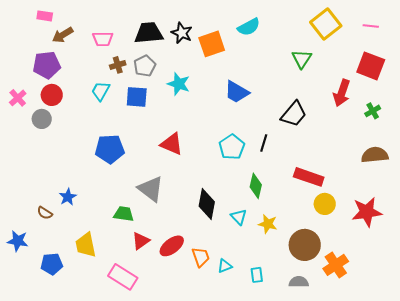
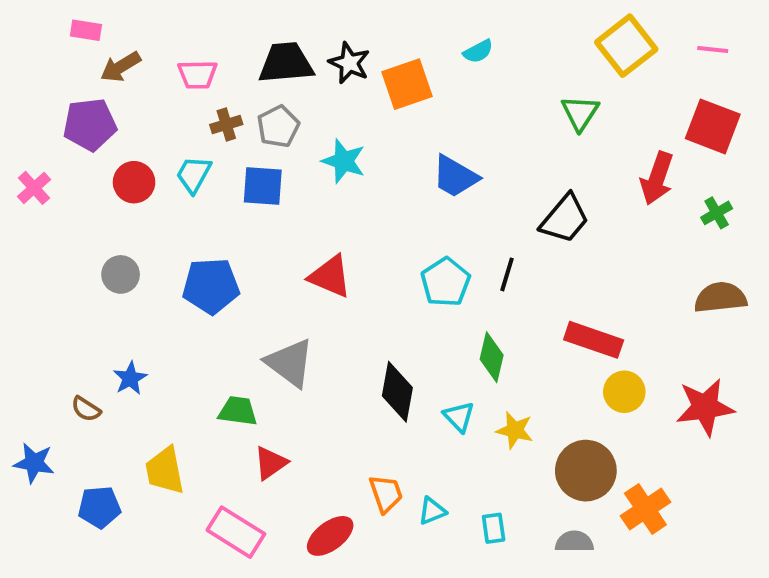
cyan semicircle: (249, 27) -> (478, 51), size x0.7
red circle: (52, 95) -> (134, 182), moved
gray circle: (42, 119) -> (121, 274), moved
red ellipse: (172, 246) -> (330, 536), moved

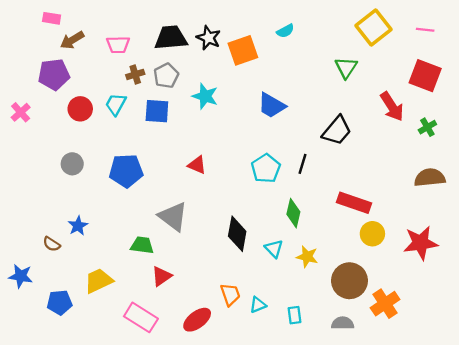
red arrow: (657, 178) -> (392, 107), turned -52
red triangle: (330, 276) -> (197, 165), size x0.7
yellow trapezoid: (165, 471) -> (99, 281), turned 76

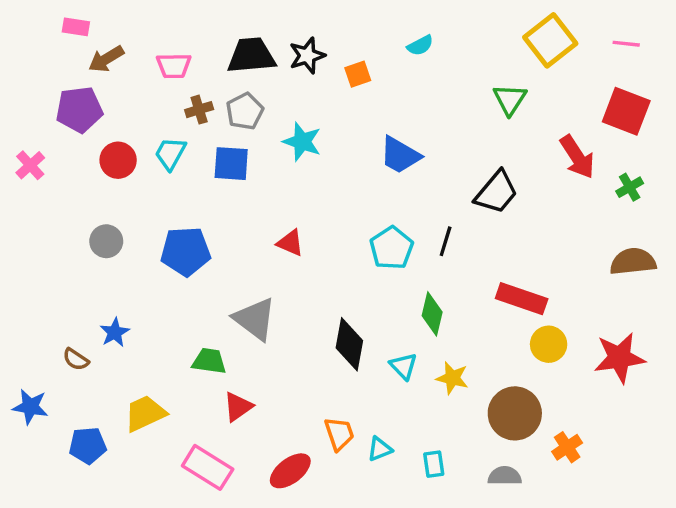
black star: (209, 38) -> (307, 56), turned 30
orange square: (243, 50) -> (358, 74), size x0.6
orange cross: (385, 304) -> (567, 447), size x0.7

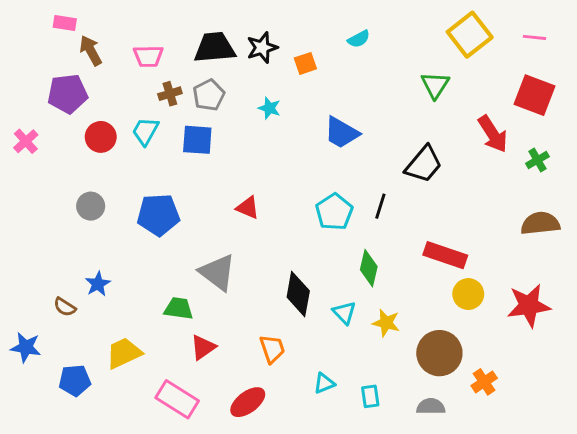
brown arrow: (106, 59) -> (91, 50), turned 92
cyan star: (302, 142) -> (269, 108), moved, size x0.7
orange trapezoid: (339, 434) -> (272, 349), moved

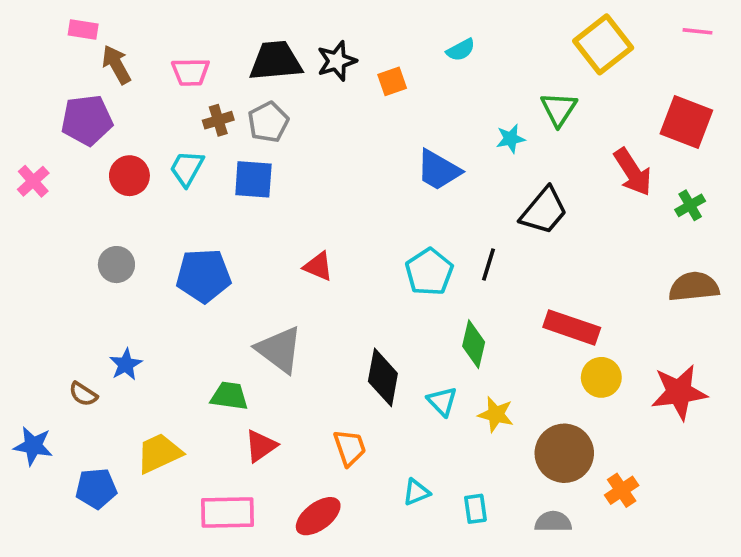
pink line: (535, 37) -> (698, 31), moved
cyan star: (269, 108) -> (511, 139), moved, turned -30
pink rectangle: (177, 399) -> (228, 512), turned -33

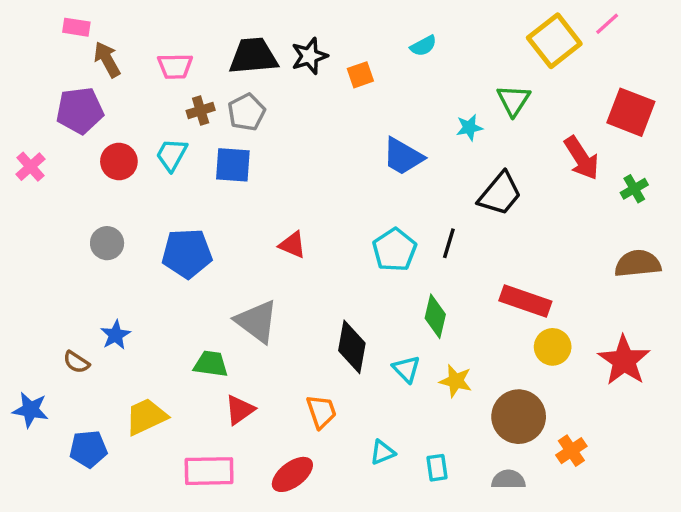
pink line: (698, 31) -> (607, 24), moved, turned -48
red star: (679, 392) -> (624, 360), turned -30

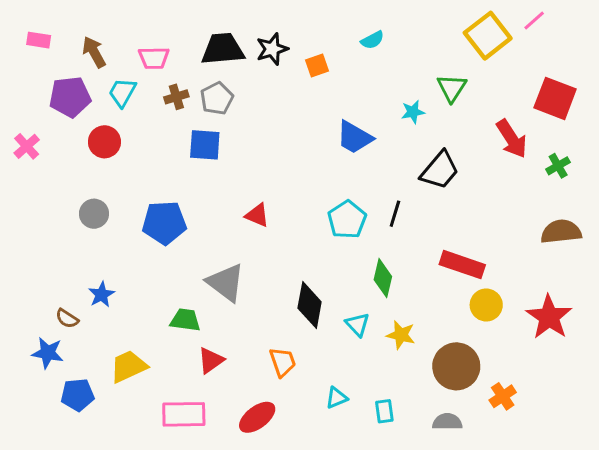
pink rectangle: (76, 27) -> (39, 40), moved
cyan trapezoid: (172, 155) -> (122, 92), moved
blue star: (30, 410) -> (48, 353), moved

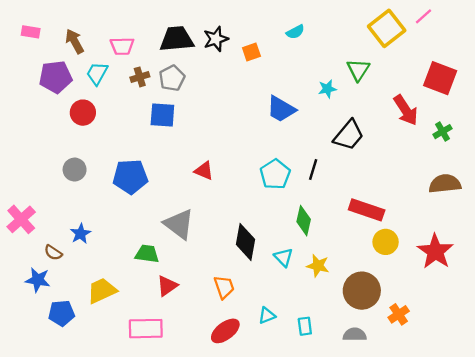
pink cross: (27, 146) -> (21, 219), moved, size x1.4
red ellipse: (257, 417) -> (225, 331), moved

